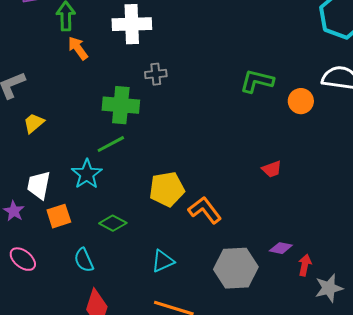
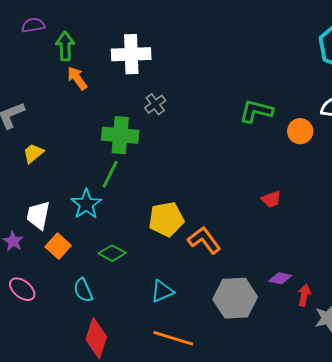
gray cross: (156, 74) -> (155, 104), turned -30
green line: (111, 144) -> (110, 174), turned -36
orange square: (59, 216) -> (58, 246), turned -30

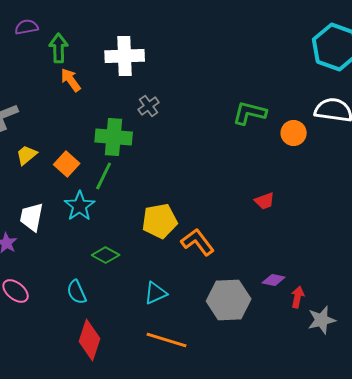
orange square: (58, 246) -> (67, 164), moved

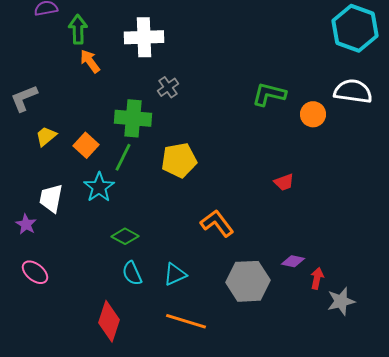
yellow pentagon: (160, 221) -> (179, 160), moved
cyan semicircle: (77, 292) -> (132, 273), moved

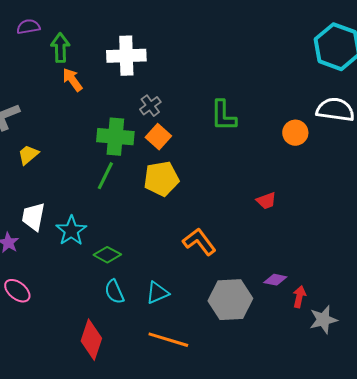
green L-shape: (269, 94) -> (223, 116), moved, turned -104
orange square: (86, 145) -> (158, 137), moved
cyan star: (99, 187) -> (71, 231), moved

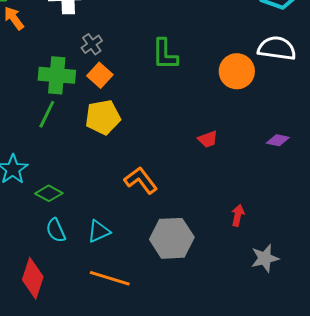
orange circle: (295, 133) -> (237, 71), size x1.4
purple diamond: (275, 280) -> (278, 140), moved
red arrow: (299, 297) -> (238, 215), moved

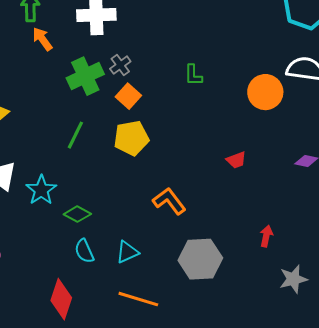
green L-shape: (165, 54) -> (193, 75), size x0.7
green cross: (57, 75) -> (85, 76), moved, turned -30

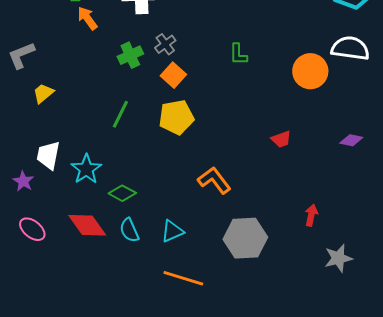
green cross: (85, 76) -> (130, 55), size x0.7
red diamond: (61, 299) -> (87, 225), moved, turned -54

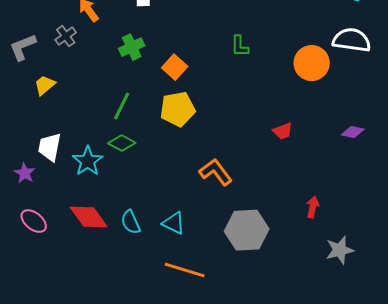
gray cross: (165, 44) -> (66, 36), moved
green diamond: (122, 193) -> (122, 143), moved
cyan triangle: (172, 231) -> (174, 223), turned 50

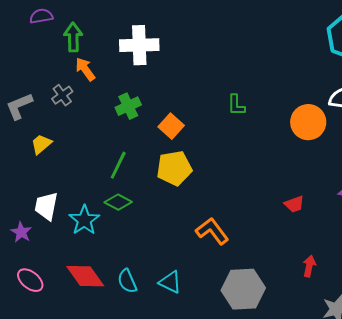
red trapezoid: (283, 131) -> (294, 204), moved

